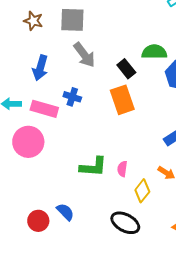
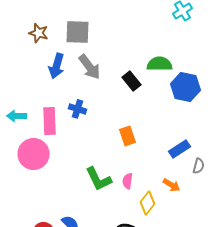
blue arrow: (40, 68) -> (56, 66), moved
orange rectangle: (122, 100) -> (128, 136), moved, size x0.7
pink rectangle: (44, 109) -> (50, 121), turned 72
green L-shape: (93, 167) -> (98, 179), turned 60

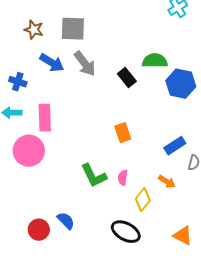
blue arrow: (56, 66) -> (52, 63), turned -75
blue cross: (78, 109) -> (18, 82), moved

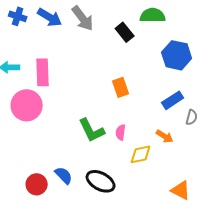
blue cross: (18, 82) -> (18, 16), moved
blue hexagon: (181, 84) -> (177, 55), moved
yellow diamond: (143, 200) -> (141, 154), turned 40
black ellipse: (126, 232) -> (101, 181), moved

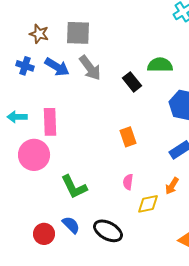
green L-shape: (92, 130) -> (74, 187), moved
orange arrow: (165, 136) -> (172, 186), turned 90

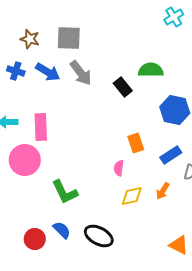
orange rectangle: (128, 137) -> (136, 143), moved
pink semicircle: (128, 182) -> (119, 168), moved
yellow diamond: (148, 204) -> (132, 196), moved

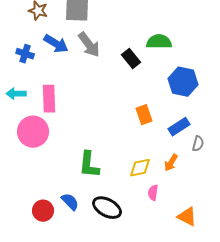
blue cross: (16, 71) -> (25, 54), moved
pink semicircle: (119, 168) -> (153, 193), moved
green L-shape: (65, 192) -> (89, 165), moved, turned 32

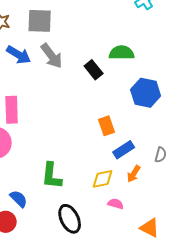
blue rectangle: (179, 127) -> (124, 150), moved
pink semicircle: (153, 193) -> (116, 204), turned 98
blue semicircle: (70, 202) -> (19, 199), moved
black ellipse: (107, 208) -> (70, 219), turned 36

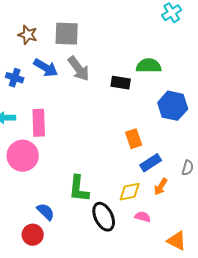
black rectangle: (94, 70) -> (121, 83), turned -42
black ellipse: (70, 219) -> (104, 217), moved

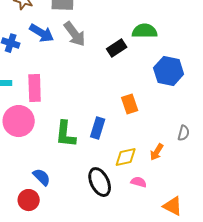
black rectangle: (121, 83) -> (117, 48), turned -42
blue rectangle: (151, 163) -> (98, 128), moved, turned -40
green L-shape: (79, 189) -> (66, 134), moved

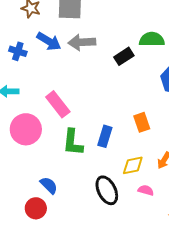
gray arrow: (75, 34) -> (82, 42), turned 124
pink rectangle: (35, 88) -> (58, 104), moved, turned -36
orange rectangle: (130, 104) -> (142, 122), moved

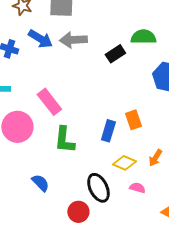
blue rectangle: (105, 136) -> (108, 131), moved
yellow diamond: (133, 165) -> (124, 163), turned 35
red circle: (36, 208) -> (78, 212), moved

